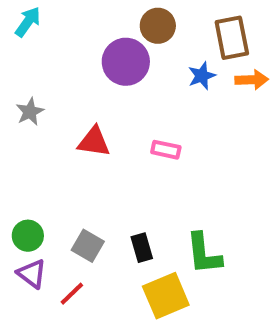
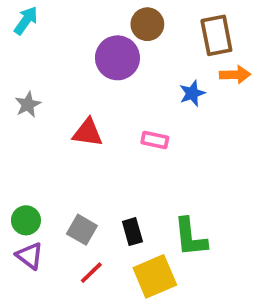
blue star: (202, 76) -> (192, 93), moved
red line: (72, 294) -> (91, 273), moved

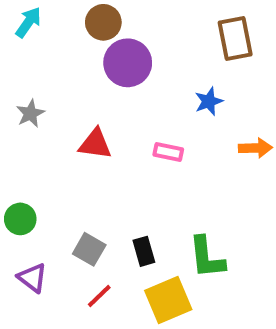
brown circle: (147, 24) -> (103, 22), moved
orange arrow: (235, 75) -> (255, 148), moved
green circle: (26, 220) -> (20, 219), moved

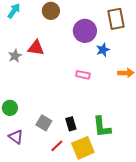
purple circle: (128, 63) -> (85, 31), moved
red triangle: (95, 144) -> (36, 48), moved
red line: (99, 296) -> (57, 146), moved

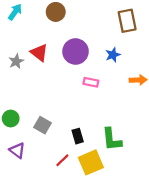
purple circle: (85, 31) -> (75, 51), moved
red triangle: (36, 48) -> (39, 53), turned 30
gray square: (44, 123) -> (43, 125), moved

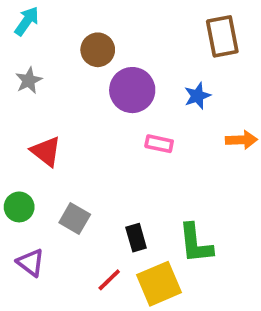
brown circle: (56, 12) -> (98, 50), moved
red triangle: (39, 53) -> (46, 151), moved
gray star: (16, 61) -> (29, 80), moved

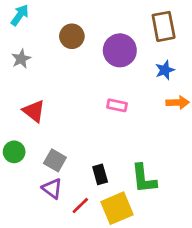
purple circle: (132, 90) -> (120, 50), moved
blue star: (197, 96) -> (165, 70), moved
purple triangle: (31, 263) -> (52, 188), moved

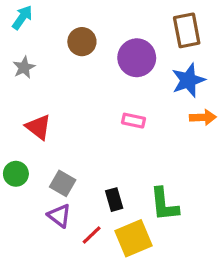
blue star: (165, 70) -> (188, 80), size x1.5

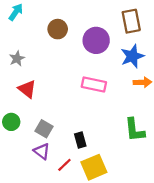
gray star: (24, 67) -> (17, 59), moved
pink rectangle: (134, 121) -> (94, 85), size x1.5
green L-shape: (164, 204) -> (135, 130), moved

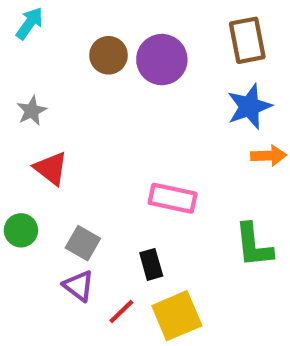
purple circle: (96, 40) -> (162, 60), moved
pink rectangle: (94, 85) -> (173, 198), moved

